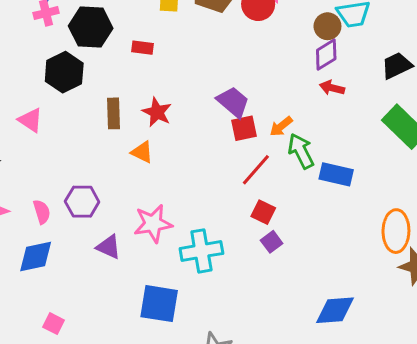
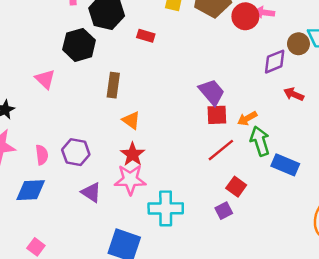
purple diamond: (326, 55) -> (275, 62), moved
red star: (157, 112) -> (133, 154), moved
red square: (263, 212) -> (236, 187), moved

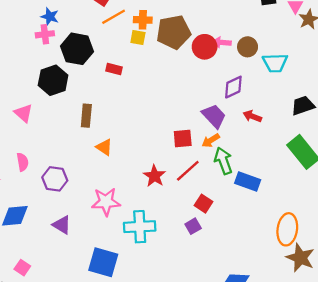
brown circle: (298, 44) -> (248, 47), moved
purple trapezoid: (212, 92) -> (214, 116), moved
red star: (133, 154) -> (154, 176), moved
pink semicircle: (42, 155) -> (23, 162), moved
purple triangle: (91, 192) -> (62, 225), moved

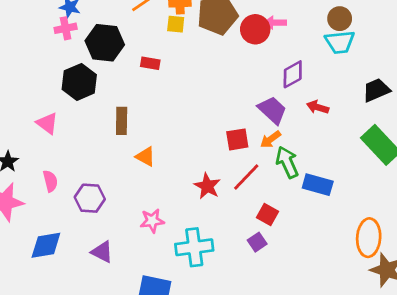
brown circle: (248, 47) -> (340, 19), moved
pink star: (106, 202) -> (152, 221), size x0.7

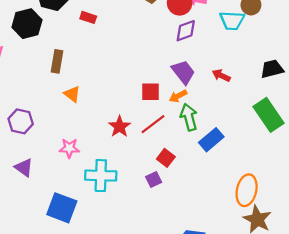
cyan trapezoid: (340, 42) -> (232, 21), moved
purple diamond: (293, 74) -> (186, 31), moved
blue rectangle: (318, 185) -> (211, 140), turned -65

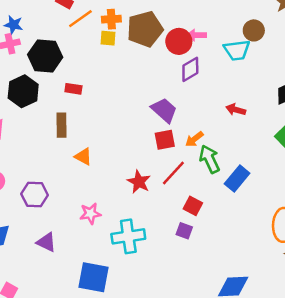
red rectangle: (88, 17) -> (73, 89), moved
purple trapezoid: (183, 72) -> (164, 110), moved
purple square: (154, 179) -> (184, 231), turned -35

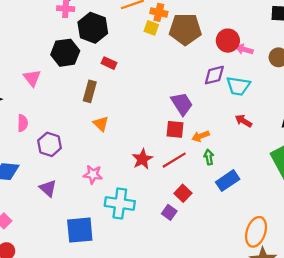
pink arrow: (196, 35) -> (244, 49), moved
red circle: (179, 41) -> (228, 41), moved
cyan trapezoid: (237, 50) -> (238, 86), moved
green arrow: (210, 159) -> (209, 157), size x0.6
blue square: (94, 277) -> (80, 230), turned -32

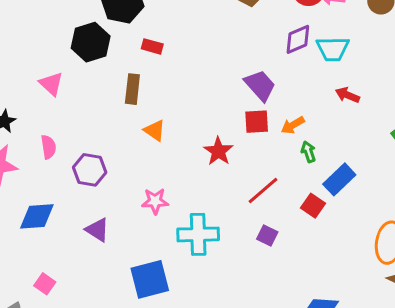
red star: (142, 159) -> (218, 151), moved
red line: (174, 160) -> (263, 191), moved
red square: (183, 193) -> (313, 206), moved

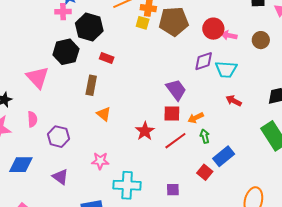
pink triangle: (51, 84) -> (38, 77), size x1.4
red line: (263, 191) -> (175, 141), moved
purple square: (267, 236) -> (173, 190), turned -32

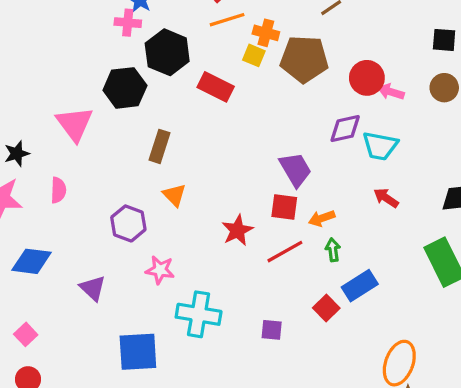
brown circle: (261, 40) -> (444, 88), moved
red rectangle: (107, 58) -> (216, 87), moved, size x1.5
purple hexagon: (58, 137) -> (128, 223), moved

